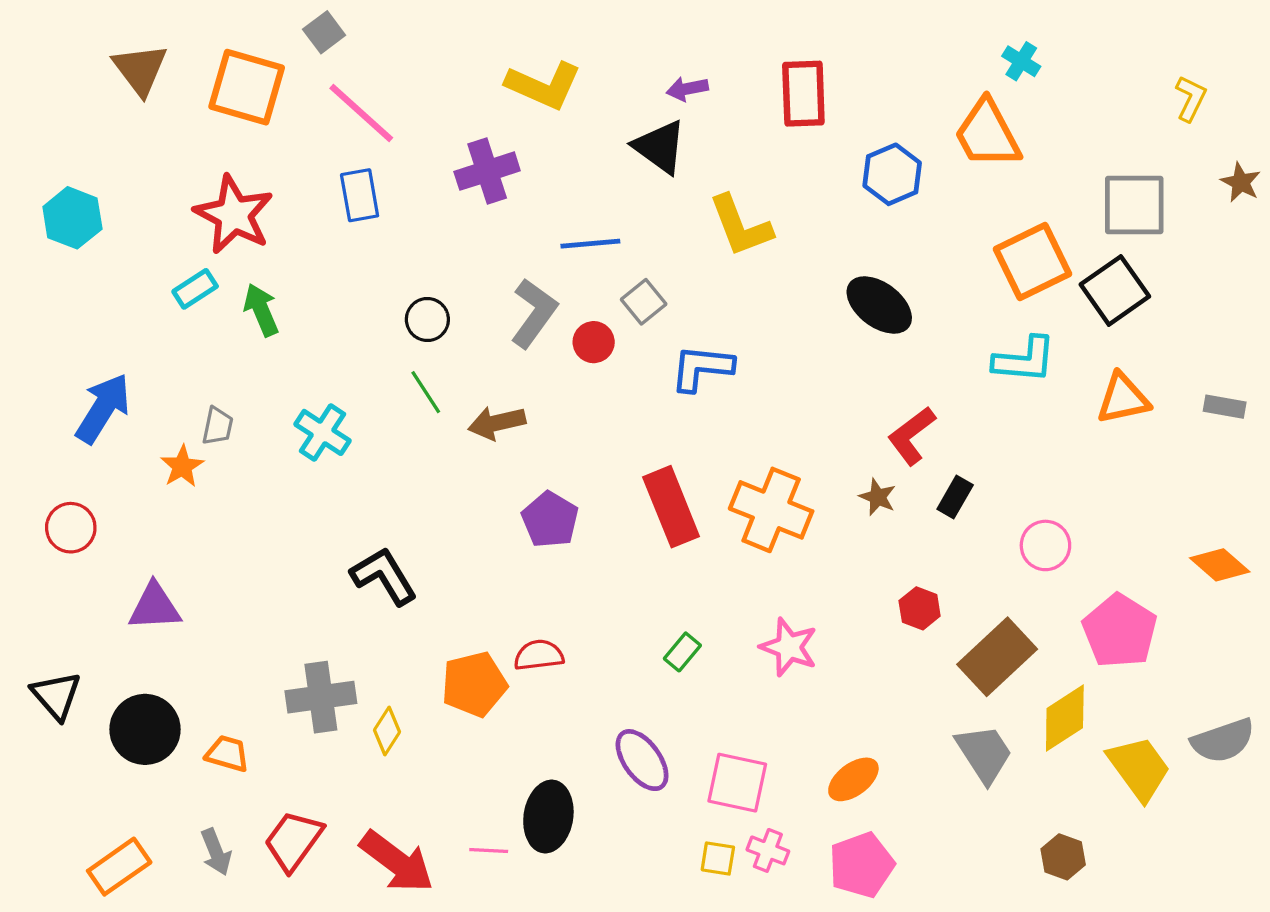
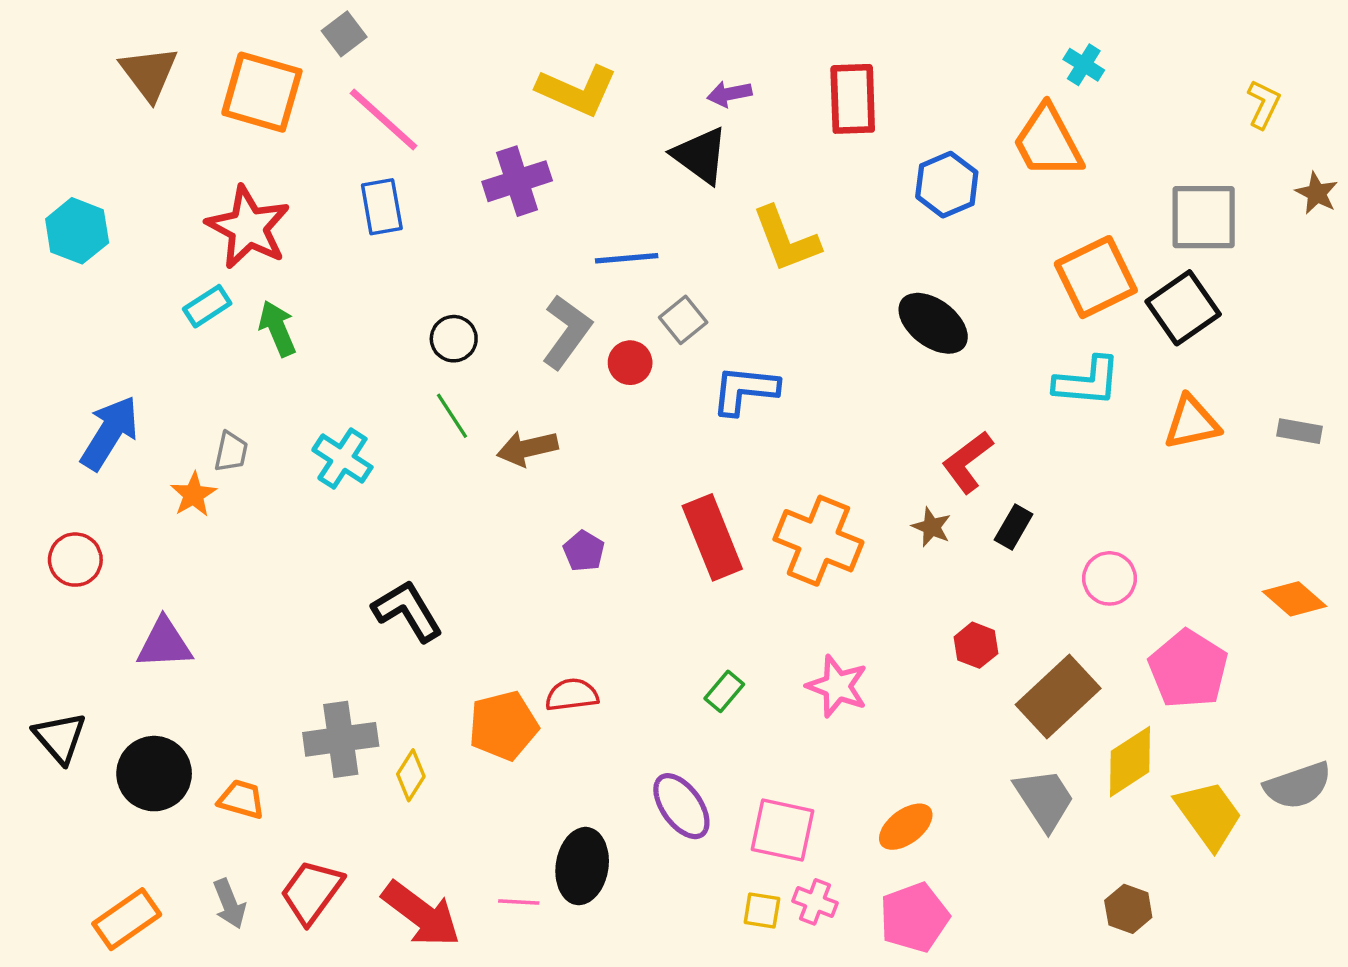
purple pentagon: (550, 520) -> (584, 551), size x0.7

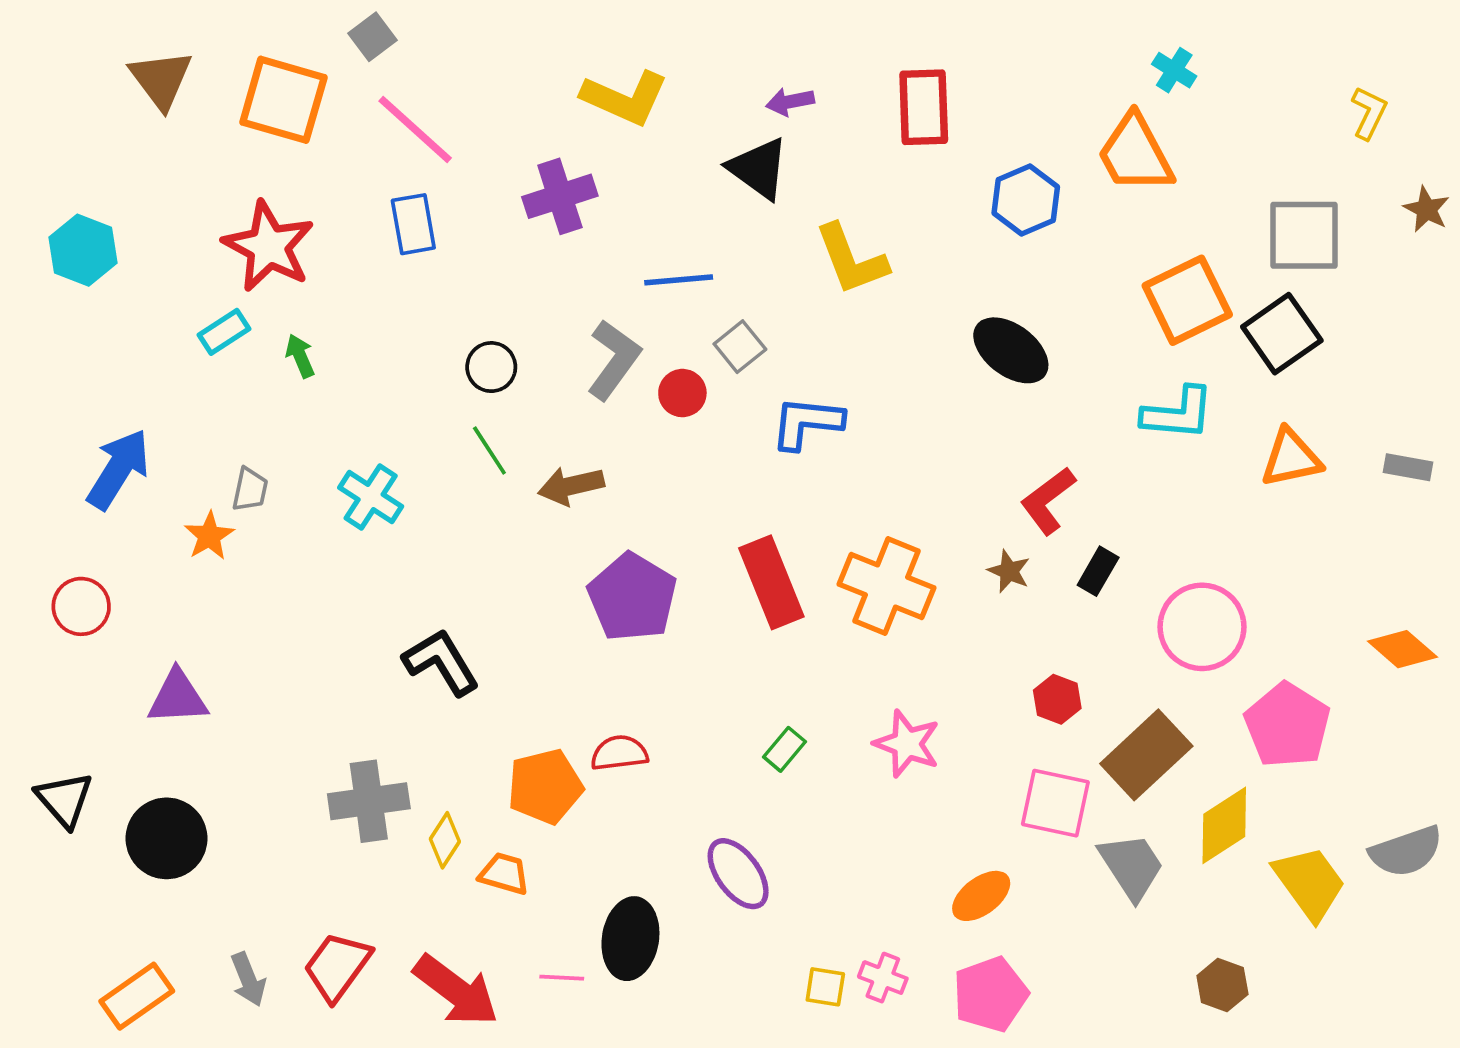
green arrow: (277, 328) -> (300, 356), size x0.7
purple pentagon: (584, 551) -> (632, 597), size x2.0
pink circle: (1109, 578) -> (1202, 627), size x1.5
orange trapezoid: (241, 799) -> (504, 874), moved
pink square: (782, 830) -> (1055, 803), moved

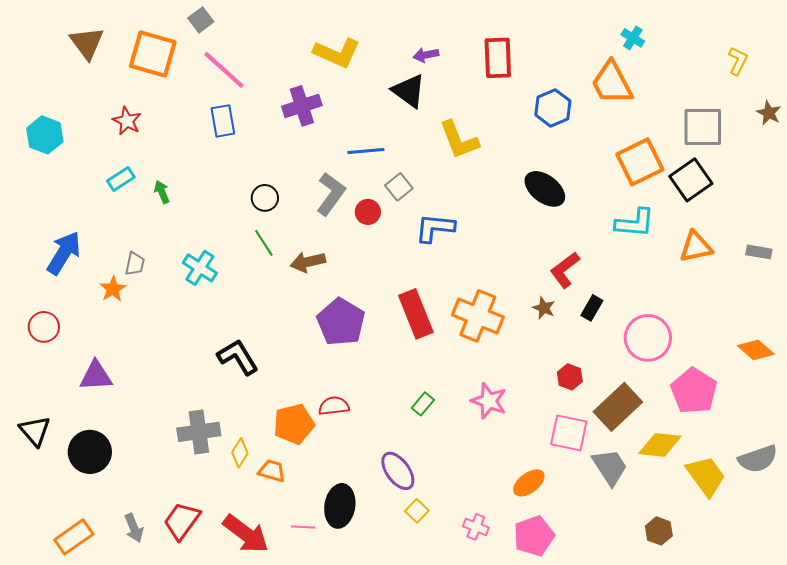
red star: (269, 246) -> (127, 121), moved, size x0.6
yellow diamond: (1224, 825) -> (660, 445), turned 39
yellow square: (825, 987) -> (417, 511), moved, turned 35

